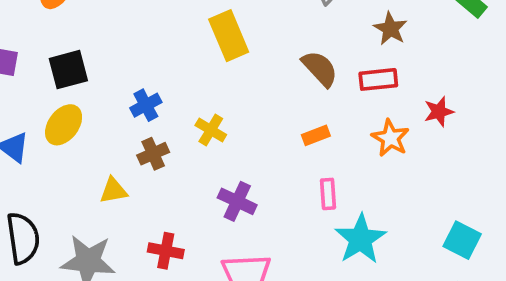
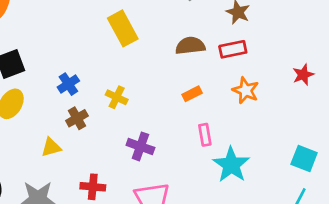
brown semicircle: (320, 69) -> (190, 46), turned -48
red star: (439, 112) -> (303, 75), moved

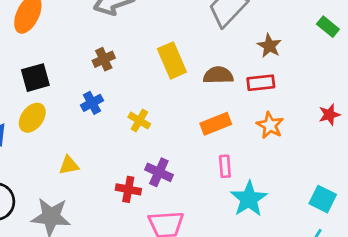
yellow rectangle: (123, 28) -> (172, 60), moved
orange rectangle: (192, 94) -> (216, 124), size x1.5
brown cross: (77, 118) -> (104, 59), moved
red cross: (93, 187) -> (128, 189), moved

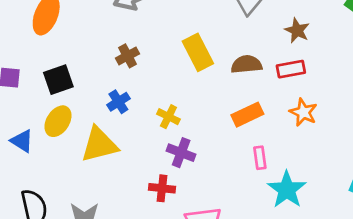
yellow triangle: (69, 165) -> (99, 145), moved, size x1.8
purple cross: (159, 172) -> (181, 153), moved

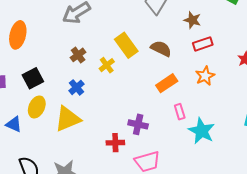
brown semicircle: (246, 64) -> (161, 49), turned 40
red rectangle: (291, 69) -> (203, 44), moved
orange star: (303, 112) -> (205, 76), turned 30
yellow cross: (168, 117) -> (107, 65), moved, turned 35
purple cross: (181, 153) -> (138, 124), moved

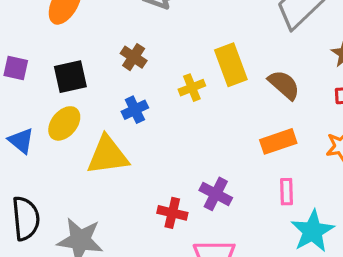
brown cross: (78, 55) -> (134, 57), moved, turned -35

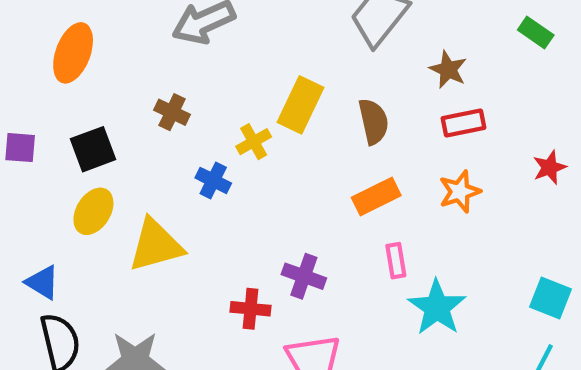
yellow rectangle: (231, 65) -> (301, 105), turned 54
brown semicircle: (284, 85) -> (373, 121), turned 44
blue cross: (135, 110) -> (213, 180), moved, turned -30
blue triangle: (21, 141) -> (43, 282), moved

